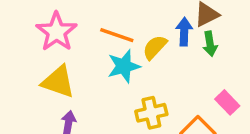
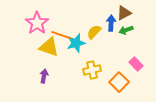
orange line: (117, 35) -> (61, 35), moved
green arrow: (210, 44) -> (126, 30), turned 80
yellow triangle: (58, 82) -> (49, 47), moved

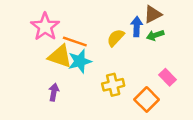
cyan star: (76, 43) -> (80, 61), moved

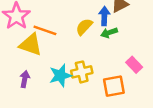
green arrow: (155, 35) -> (109, 33), moved
cyan star: (80, 61) -> (60, 75), moved
orange square: (147, 100) -> (114, 86), turned 35

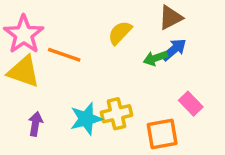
blue arrow: (104, 16) -> (174, 50), moved, turned 48
yellow semicircle: (84, 27) -> (120, 33), moved
yellow triangle: (31, 45) -> (24, 72), moved

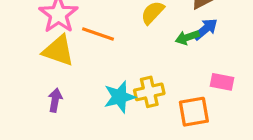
pink rectangle: (191, 104) -> (222, 82), turned -35
purple arrow: (35, 124) -> (55, 100), moved

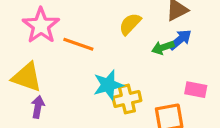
yellow triangle: (58, 51) -> (27, 77), moved
cyan star: (120, 97) -> (108, 85), moved

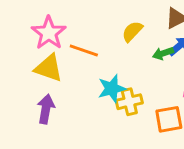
yellow triangle: (27, 77) -> (49, 68), moved
purple arrow: (38, 107) -> (46, 109), size x1.4

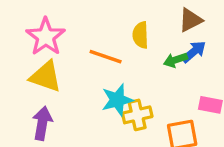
yellow semicircle: (132, 31) -> (140, 35), turned -45
orange line: (84, 50) -> (106, 57), moved

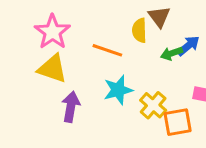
brown triangle: (190, 20) -> (159, 17), moved, turned -40
yellow cross: (137, 115) -> (153, 105), moved, turned -36
purple arrow: (42, 123) -> (71, 107), moved

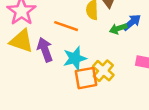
purple arrow: (71, 107) -> (45, 50), moved, turned -30
orange square: (178, 122) -> (86, 78), moved

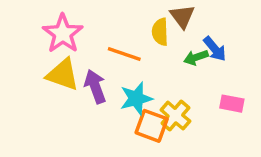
blue arrow: (132, 22) -> (215, 49), turned 90
orange square: (86, 78) -> (152, 126), turned 30

